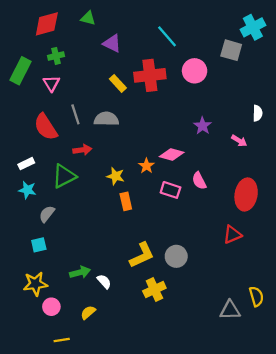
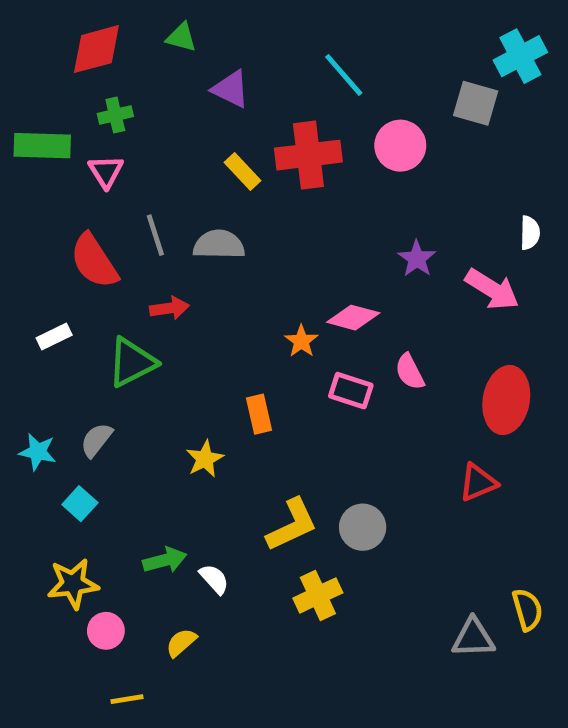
green rectangle: (20, 71) -> (42, 146), turned 65
pink arrow: (239, 141) -> (492, 289), size x1.6
yellow star: (116, 176) -> (205, 459), moved, turned 30
cyan star: (27, 190) -> (38, 452), moved
cyan square: (39, 245) -> (80, 504), turned -35

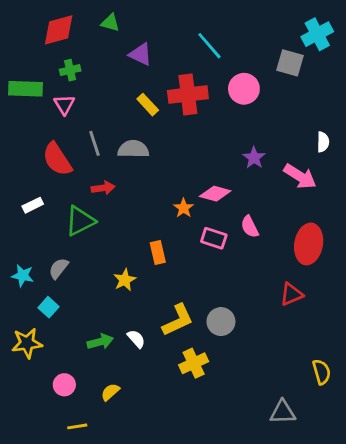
white semicircle: (214, 579) -> (136, 339), moved
yellow star: (73, 584) -> (27, 343), moved
gray triangle: (473, 638) -> (283, 412), moved

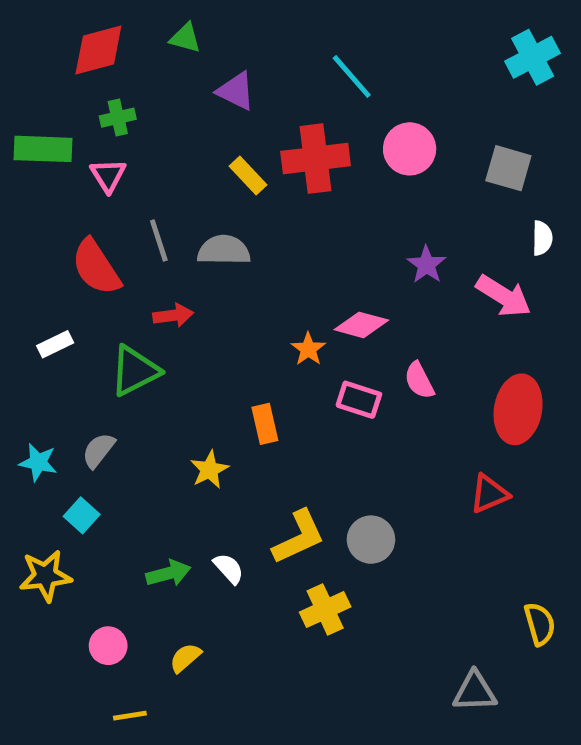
gray square: (290, 63) -> (508, 168), moved

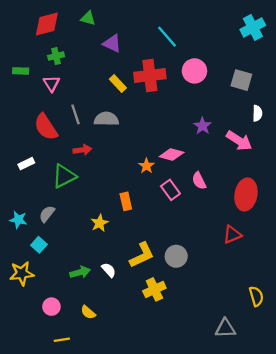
green rectangle: (43, 149) -> (21, 71), size x0.6
pink rectangle: (359, 400) -> (170, 190), turned 36
yellow semicircle: (185, 658) -> (88, 312), turned -98

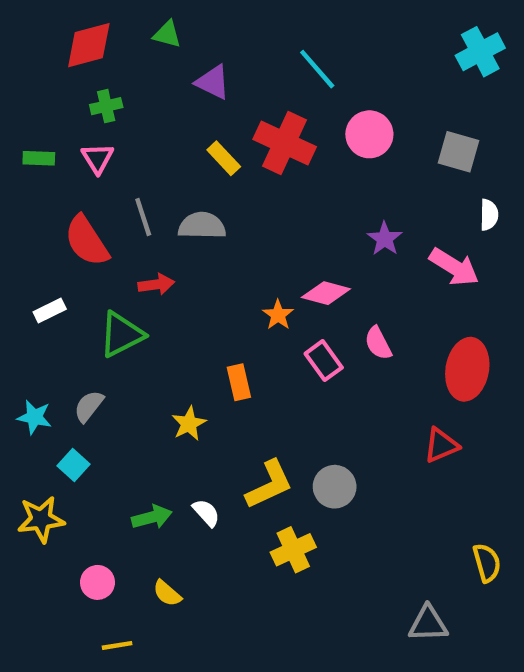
green rectangle: (21, 71) -> (39, 158), moved
red cross: (150, 76) -> (285, 143), turned 32

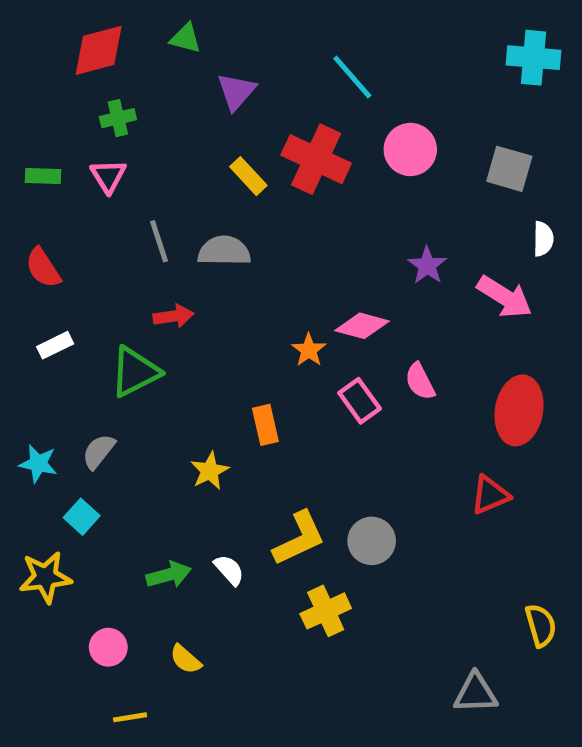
cyan cross: (480, 52) -> (534, 58), turned 33
purple triangle: (213, 82) -> (236, 91), turned 45
red semicircle: (87, 241) -> (43, 268), moved, size x0.7

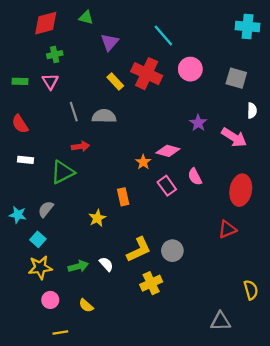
white rectangle: (55, 345) -> (26, 160), turned 32
yellow star: (45, 577) -> (40, 267), moved

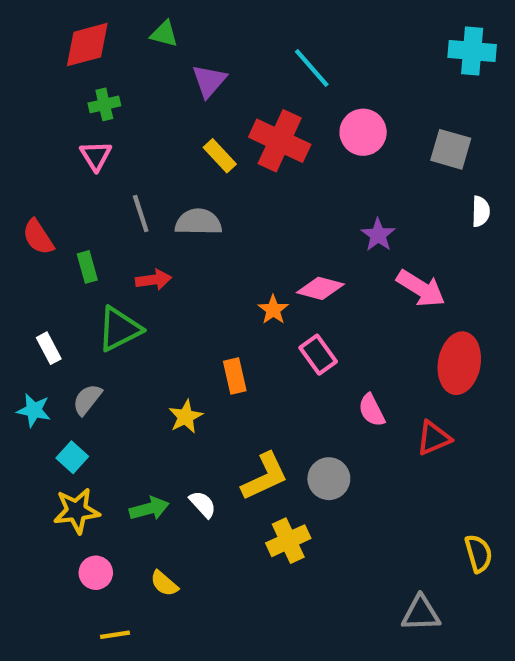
green rectangle: (20, 81) -> (87, 267), moved, turned 72
pink arrow: (234, 137) -> (421, 288), moved
white rectangle: (26, 160) -> (49, 348), moved, turned 56
pink semicircle: (195, 177) -> (372, 410), moved

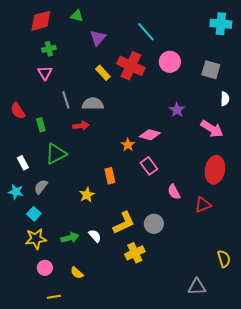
red arrow: (154, 280) -> (81, 126), moved
pink arrow: (421, 288) -> (212, 129), moved

